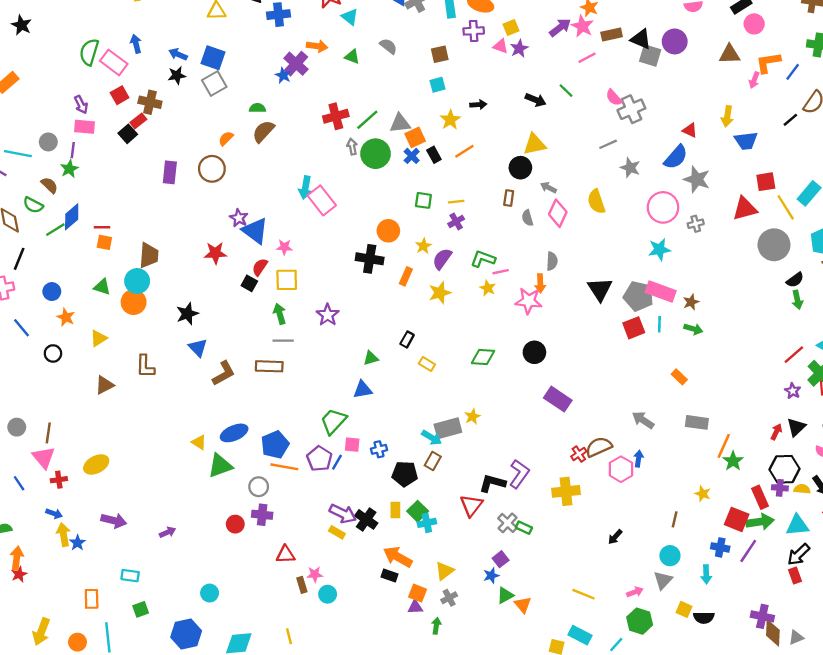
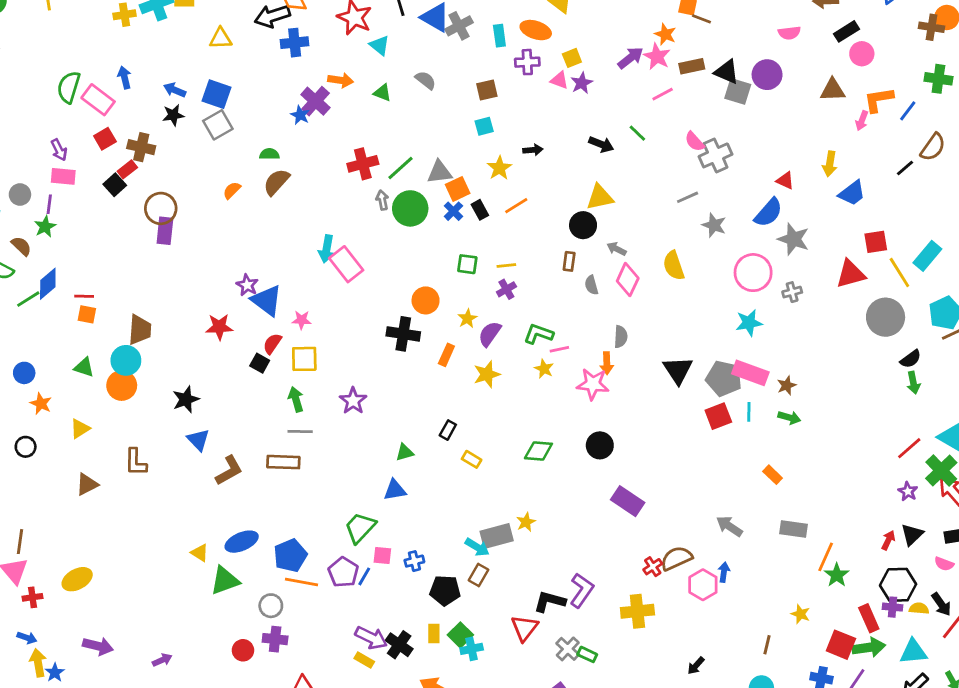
blue trapezoid: (746, 141) -> (852, 193), turned -30
brown circle: (212, 169) -> (161, 208), moved

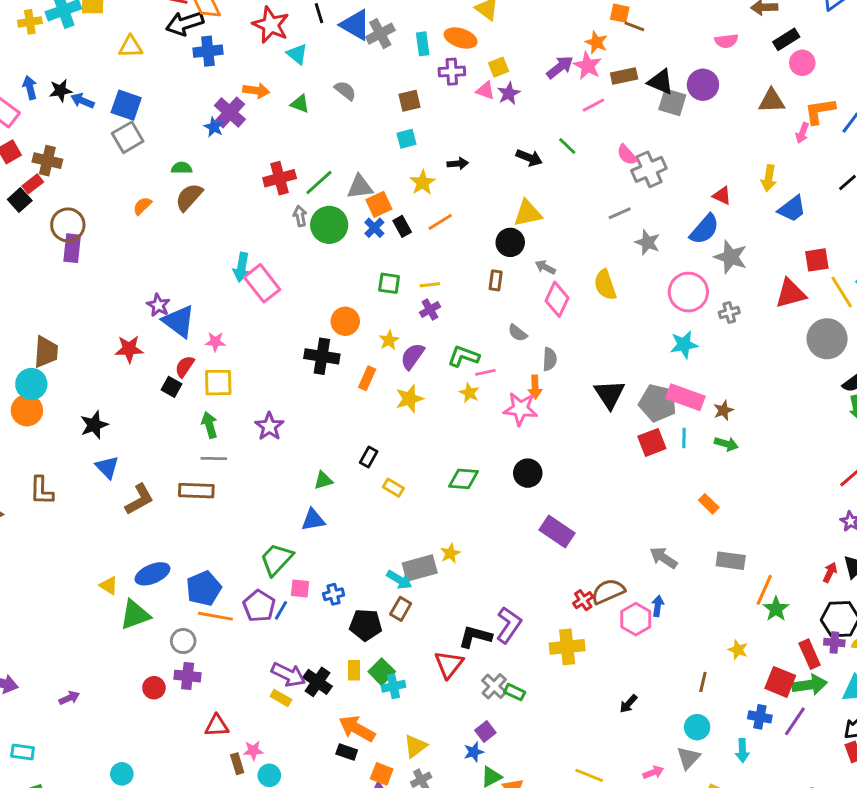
black star: (173, 115) -> (61, 91), moved
gray semicircle: (591, 285) -> (518, 333), moved, turned -36

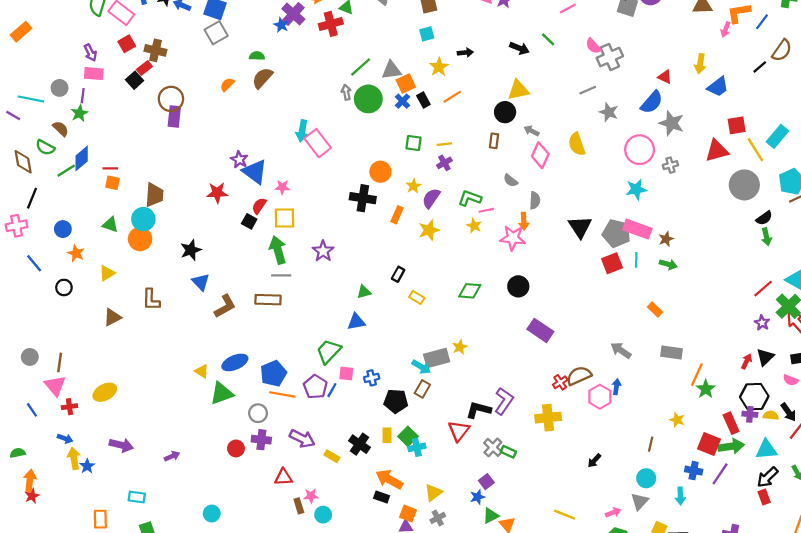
red cross: (280, 178) -> (331, 24), moved
green arrow: (209, 425) -> (278, 250), size x1.4
purple arrow: (288, 675) -> (302, 439), moved

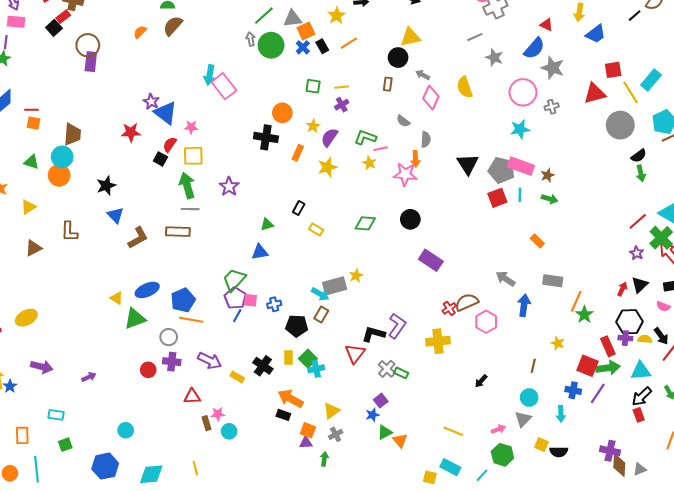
purple pentagon: (315, 387) -> (235, 298), moved
blue arrow: (616, 387) -> (524, 305), moved, size x1.5

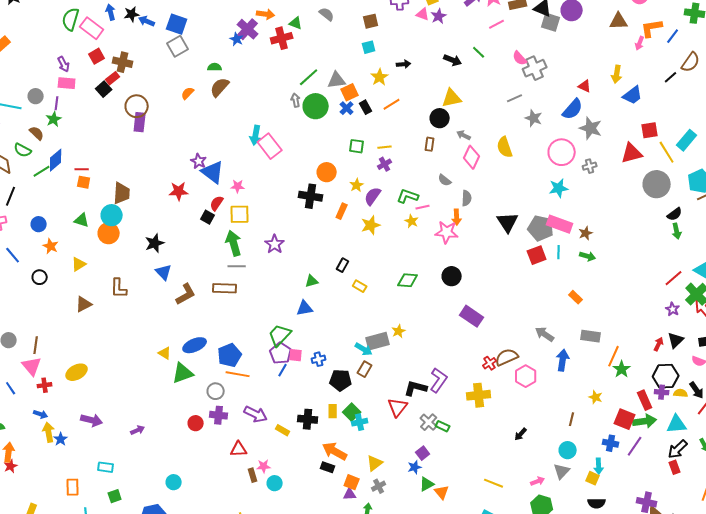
black cross: (263, 366) -> (308, 419), turned -30
yellow square: (541, 445) -> (593, 478), moved

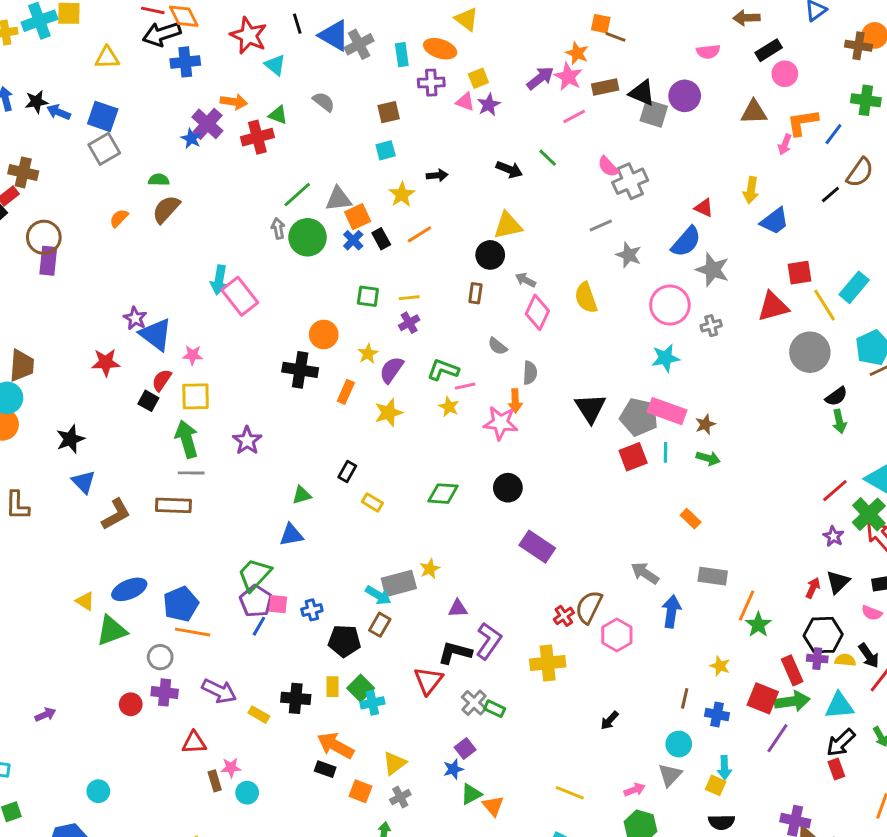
brown semicircle: (507, 357) -> (589, 607), turned -40
blue cross: (611, 443) -> (717, 715), moved
purple triangle: (350, 494) -> (458, 609), moved

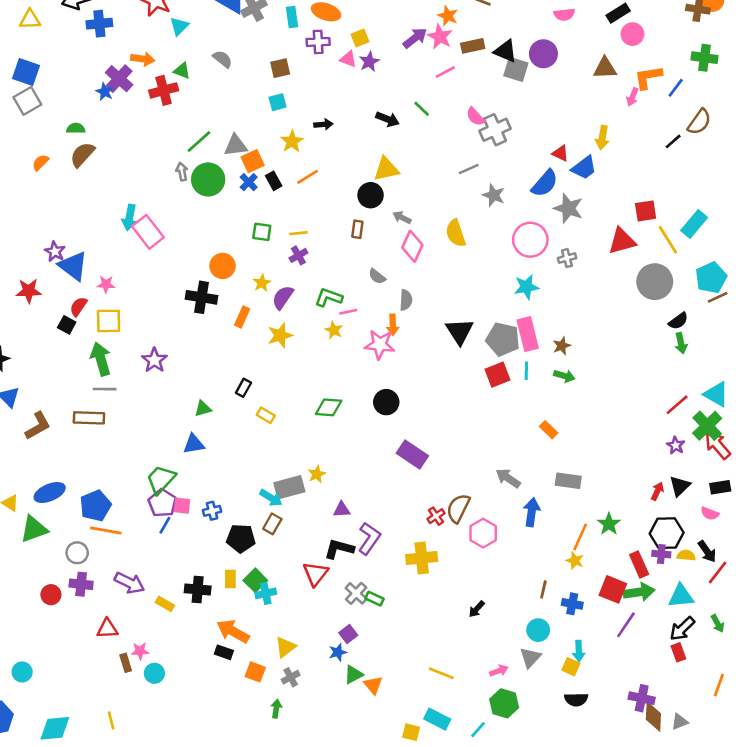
cyan triangle: (275, 65) -> (179, 26), turned 36
blue trapezoid: (775, 221) -> (584, 168), moved
pink rectangle: (667, 411) -> (528, 334), turned 56
orange line: (747, 606) -> (580, 537), moved

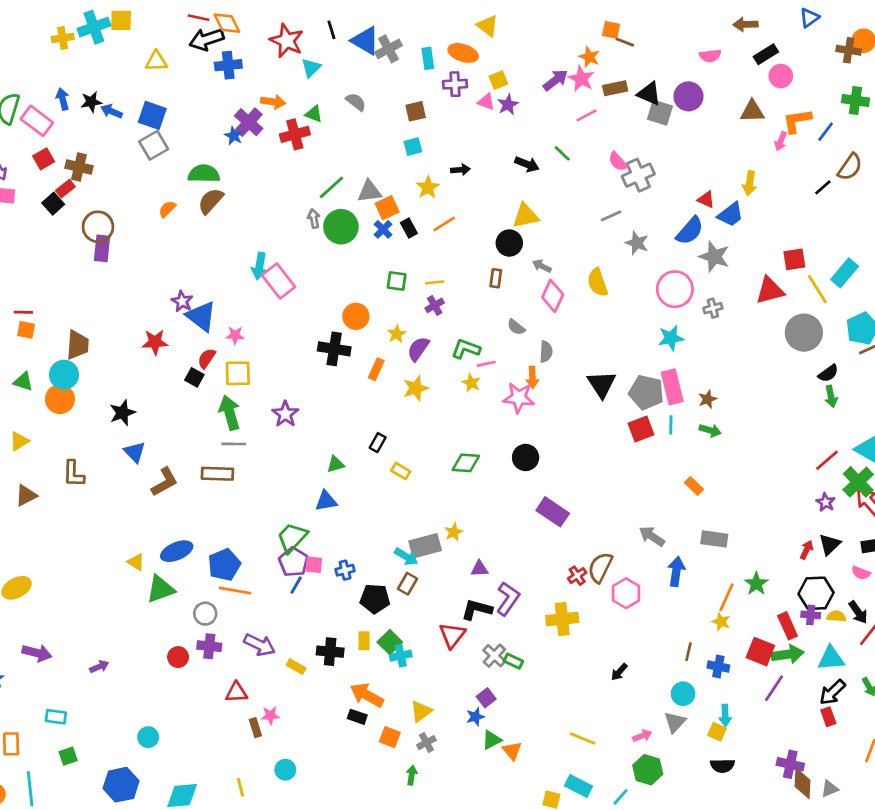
green semicircle: (76, 128) -> (204, 174), size x1.6
cyan circle: (154, 673) -> (285, 770), moved

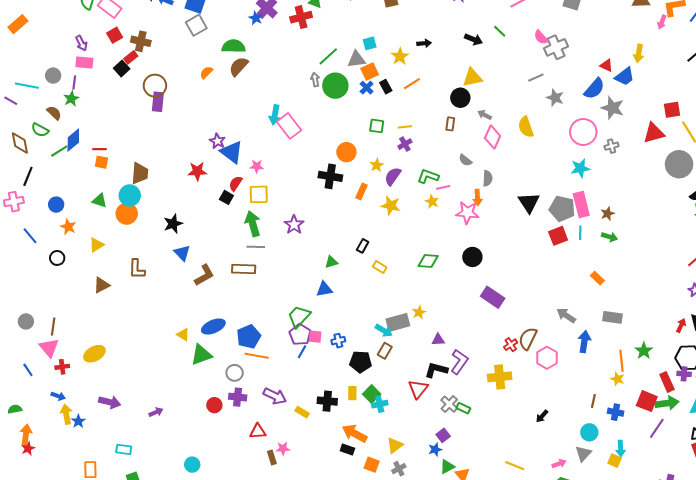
cyan square: (413, 147) -> (370, 43), moved
yellow star: (416, 388) -> (391, 206), turned 30
orange line: (726, 597) -> (622, 361), turned -30

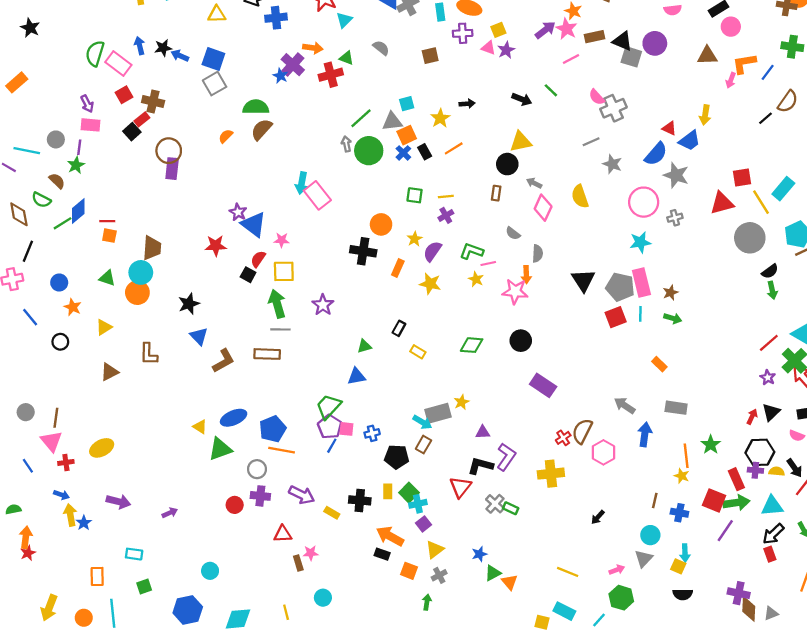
purple square: (443, 435) -> (423, 524), moved

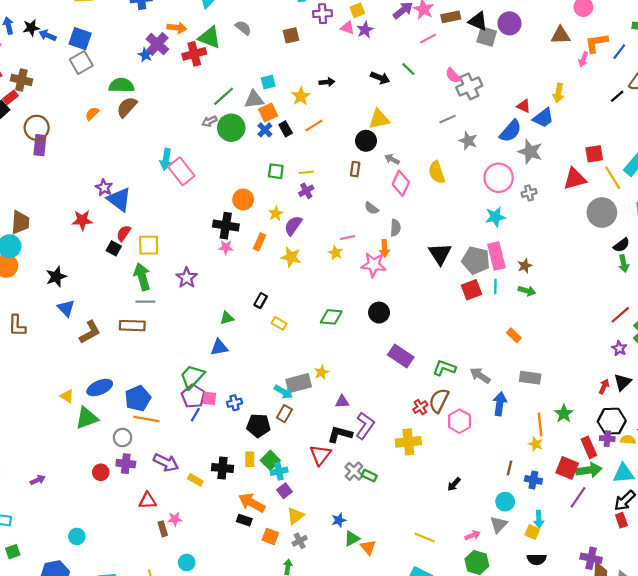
green triangle: (346, 58) -> (209, 38), size x1.6
gray arrow: (346, 144) -> (209, 121), turned -104
pink star: (282, 240) -> (226, 247), moved
green L-shape: (472, 251) -> (444, 368), moved

